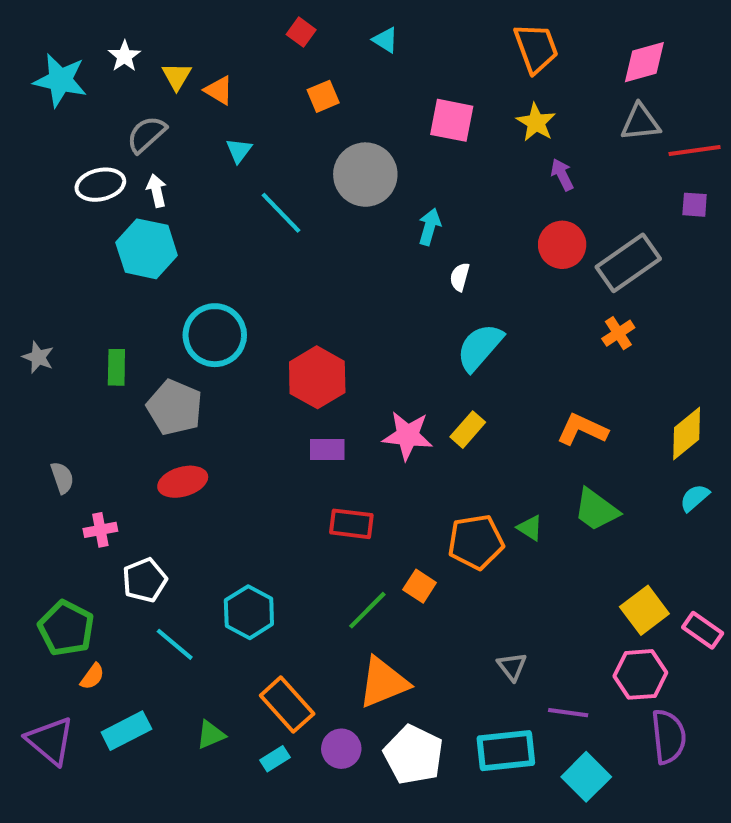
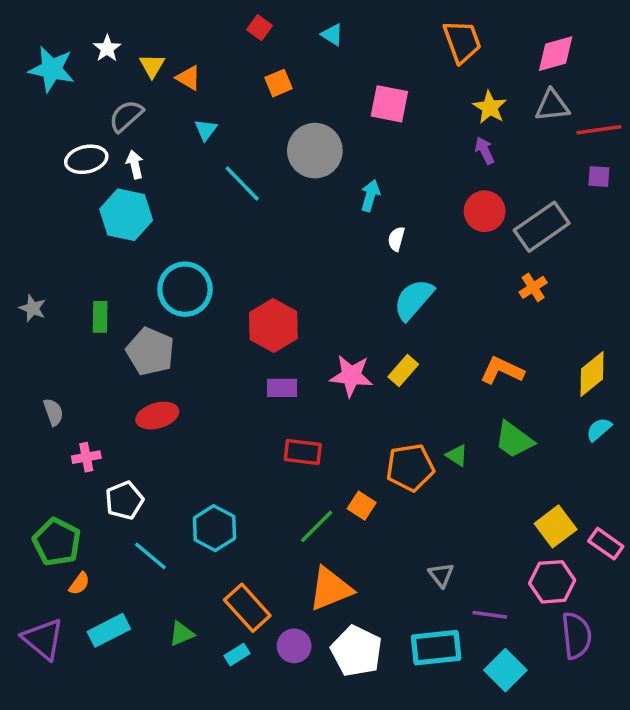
yellow star: (536, 122) -> (490, 107), moved

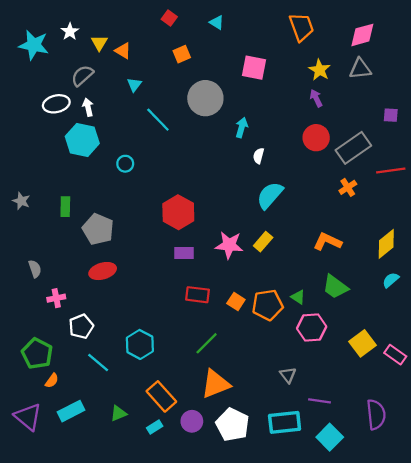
red line: (599, 130) -> (391, 170), moved
cyan circle: (185, 289) -> (125, 164), moved, size x0.5
orange square: (362, 506) -> (236, 302), moved
pink hexagon: (552, 582) -> (312, 327), moved

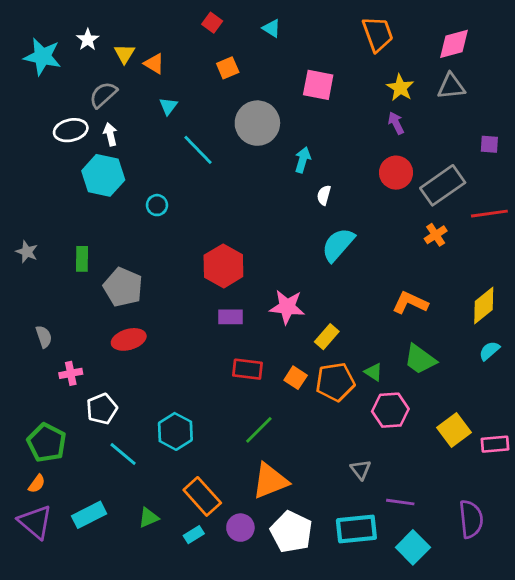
yellow rectangle: (263, 242) -> (327, 337), moved
pink rectangle: (395, 355) -> (495, 444), turned -40
orange semicircle: (52, 381) -> (37, 484), moved

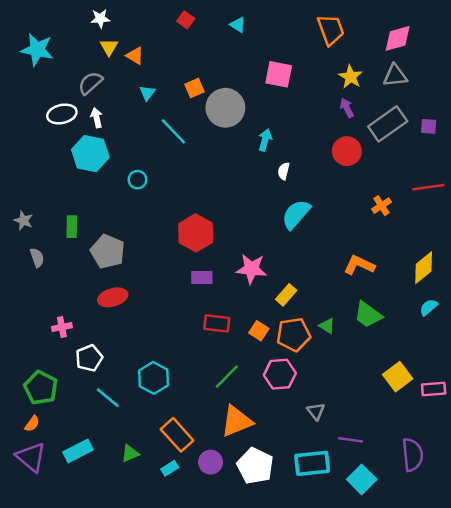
white star: (88, 40) -> (100, 19), moved, turned 30
orange square: (228, 68) -> (194, 88), moved
gray rectangle: (443, 185) -> (388, 124), moved
gray semicircle: (44, 337) -> (37, 258), moved
pink hexagon: (390, 410) -> (280, 374), moved

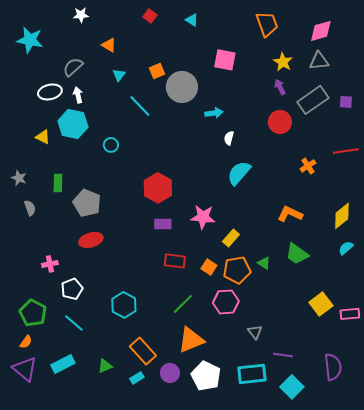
yellow triangle: (109, 47) -> (43, 137), moved, turned -35
cyan arrow: (265, 140) -> (214, 113), turned 66
cyan line: (108, 398) -> (74, 323), moved

